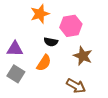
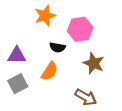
gray square: (16, 74) -> (18, 84), turned 30

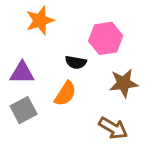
orange star: (45, 16) -> (40, 21), moved
brown star: (94, 63) -> (124, 83), turned -30

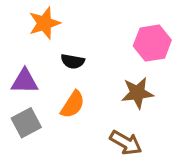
pink hexagon: (106, 38) -> (152, 43), moved
black semicircle: (76, 62) -> (73, 61), moved

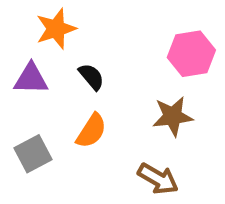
black semicircle: (73, 61) -> (91, 77), turned -140
purple triangle: (25, 81) -> (31, 79), moved

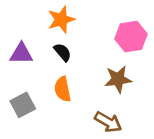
orange star: (56, 29) -> (61, 19), moved
orange semicircle: (91, 131) -> (63, 89), turned 135

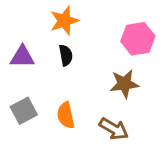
black semicircle: (63, 52) -> (66, 55), turned 30
orange semicircle: (63, 89) -> (66, 115), moved

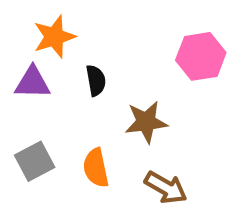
orange star: (64, 21) -> (54, 37), moved
brown star: (124, 84) -> (146, 122), moved

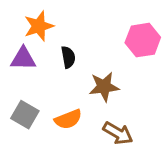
gray square: (35, 161) -> (25, 115), turned -32
orange semicircle: (96, 168) -> (68, 119), turned -100

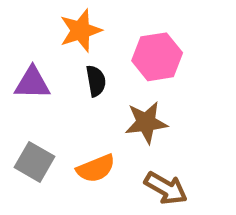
orange star: (39, 26) -> (80, 31), moved
pink hexagon: (143, 40) -> (157, 57), moved

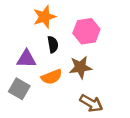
purple triangle: (32, 83) -> (26, 59), moved
orange semicircle: (96, 168) -> (52, 77), moved

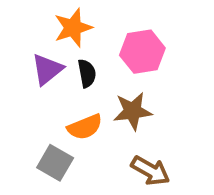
purple triangle: (26, 59) -> (47, 69), moved, turned -40
gray square: (19, 89) -> (55, 163), moved

